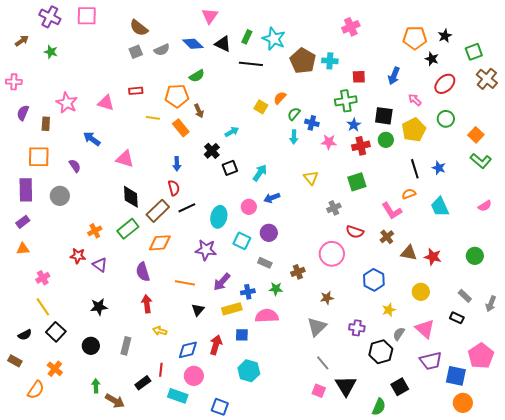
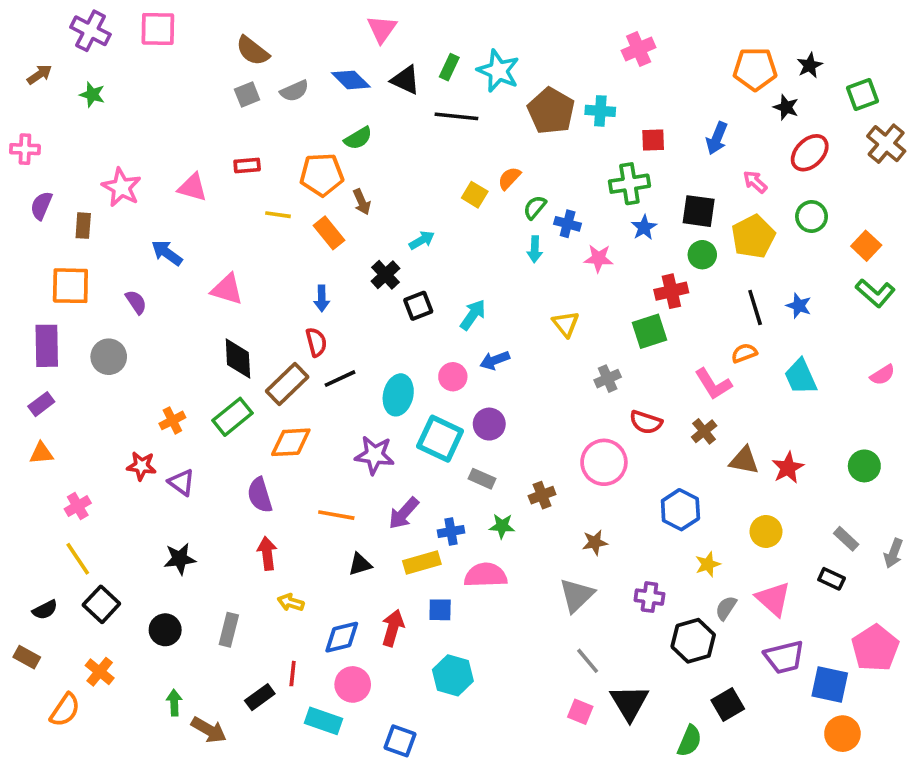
red cross: (361, 146) -> (671, 291), moved
cyan square: (242, 241) -> (440, 439), size x1.4
red star: (433, 257) -> (788, 468), turned 30
black triangle: (198, 310) -> (360, 564), turned 32

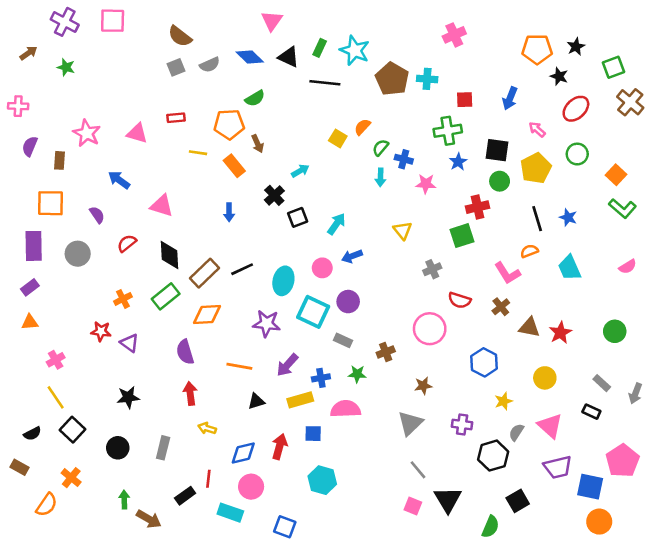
red semicircle: (316, 342) -> (127, 243), moved, turned -114

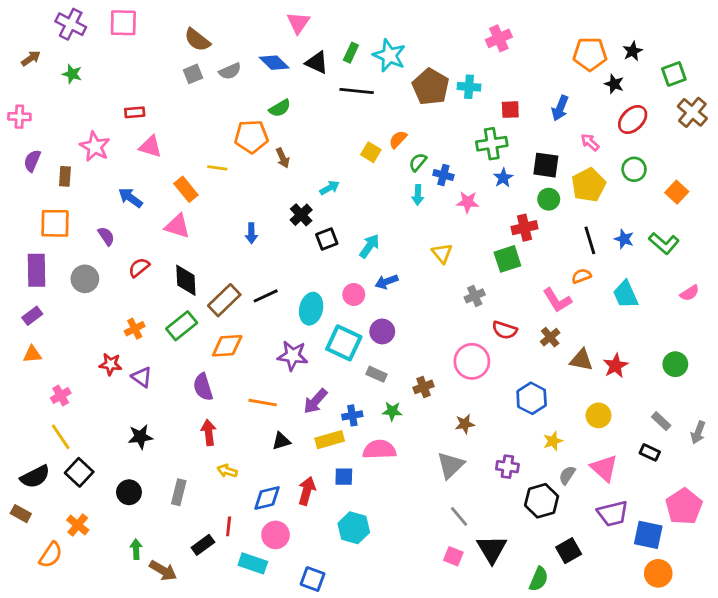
red rectangle: (176, 118) -> (135, 112), moved
orange rectangle: (234, 166) -> (186, 189), moved
green L-shape: (623, 208) -> (664, 243), moved
black semicircle: (32, 434) -> (35, 477), size x1.5

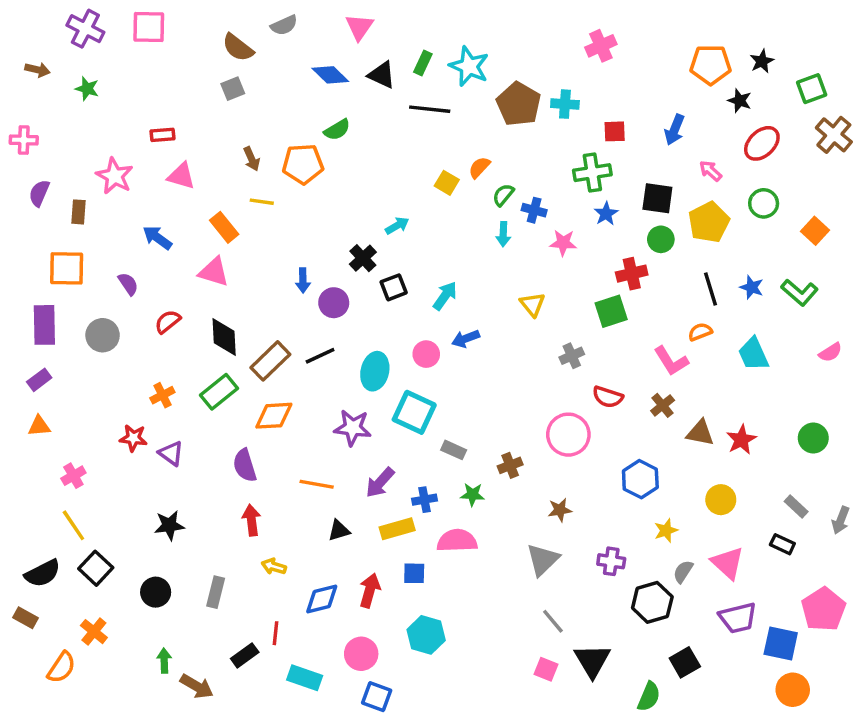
brown arrow: (31, 58) -> (37, 70), turned 48
gray semicircle: (230, 71) -> (284, 25), moved
brown arrow: (283, 158) -> (252, 159), moved
purple circle: (382, 331) -> (334, 303), moved
pink circle: (276, 535) -> (361, 654), moved

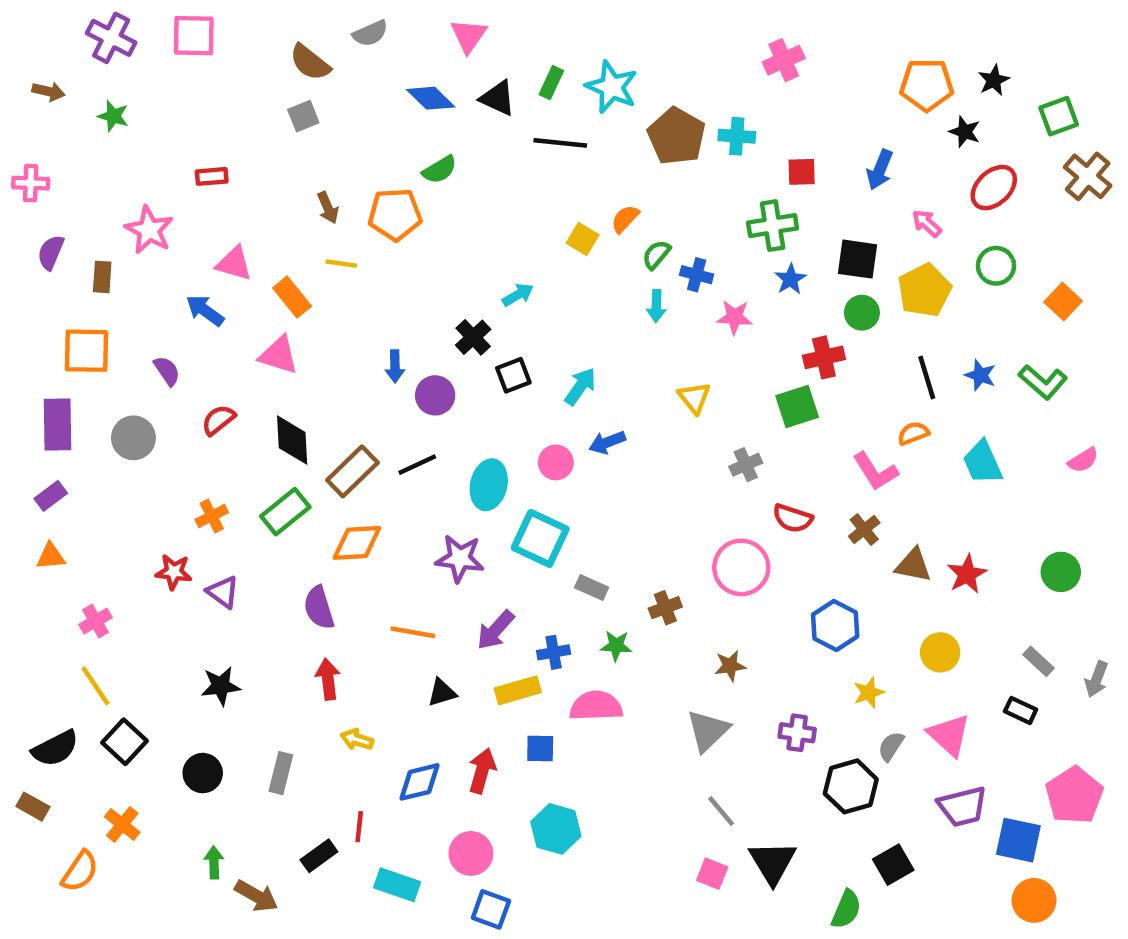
pink triangle: (181, 176) -> (234, 264), moved

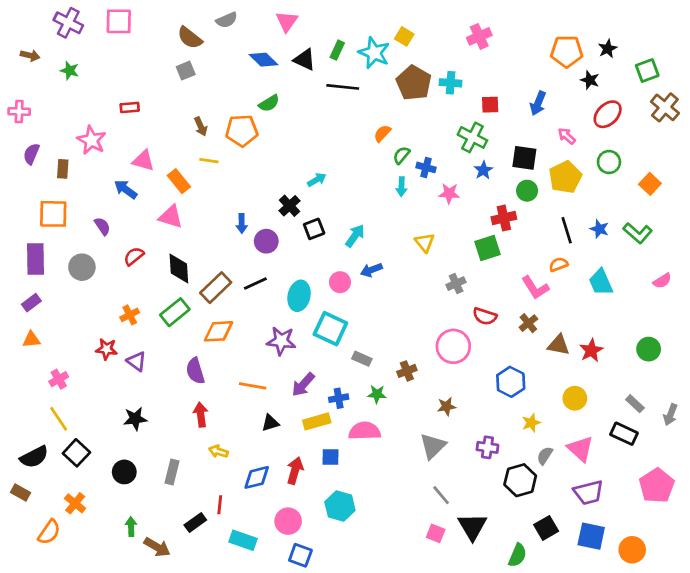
green cross: (773, 226) -> (472, 137), turned 36
yellow square: (583, 239) -> (404, 36), moved
black rectangle: (1021, 710) -> (624, 434), size x1.4
blue square: (1018, 840) -> (591, 536), moved

